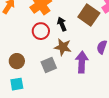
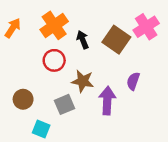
black arrow: (62, 24) -> (83, 40), moved
cyan square: (17, 84) -> (41, 129), moved, turned 32

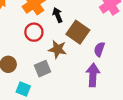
brown square: (116, 40) -> (78, 32), moved
purple arrow: (107, 101) -> (93, 75), moved

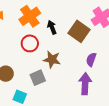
brown square: (78, 32) -> (79, 31), moved

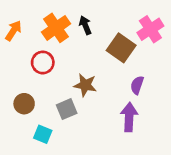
black arrow: (52, 27) -> (85, 25), moved
red circle: (30, 43) -> (43, 62), moved

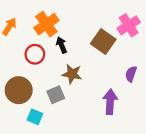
black arrow: (85, 25) -> (62, 45), moved
purple semicircle: (137, 85) -> (131, 74), moved
brown circle: (24, 104) -> (19, 90), size x1.5

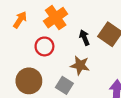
black arrow: (62, 45) -> (84, 38), moved
gray square: (56, 95) -> (64, 85), turned -35

